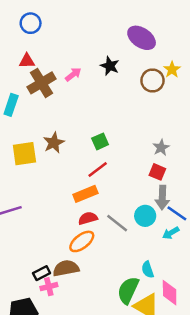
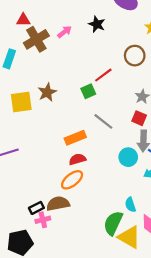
brown circle: (152, 80) -> (135, 56), moved
red line: (98, 170) -> (103, 75), moved
gray line: (117, 223) -> (103, 121), moved

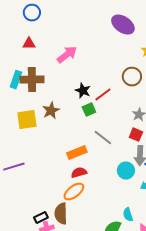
black star: (97, 24) -> (83, 91), moved
pink arrow: (64, 32) -> (67, 55), size x1.5
brown cross: (36, 39) -> (32, 80), moved, turned 30
brown semicircle: (58, 204) -> (61, 214), turned -80

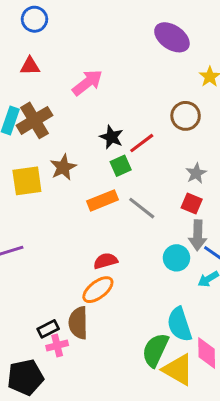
brown cross: (32, 80) -> (34, 120), turned -30
orange rectangle: (77, 153) -> (102, 200), moved
cyan semicircle: (128, 215) -> (180, 324), size x1.6

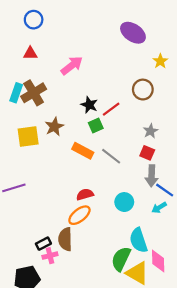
orange rectangle: (102, 200) -> (83, 151), turned 50
cyan circle: (176, 258) -> (124, 202), moved

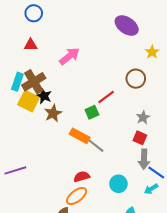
black star: (89, 105) -> (44, 96), moved
yellow square: (28, 136) -> (29, 101), moved, turned 35
gray line: (111, 156) -> (95, 145), moved

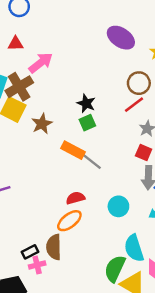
purple ellipse: (127, 26) -> (121, 38), moved
pink arrow: (69, 56) -> (41, 63), moved
black star: (44, 96) -> (86, 103), moved
red line: (106, 97) -> (134, 105), moved

